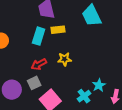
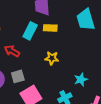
red arrow: (39, 64) -> (12, 51), moved, turned 49
cyan star: (99, 85) -> (81, 80), moved

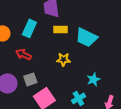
cyan trapezoid: (86, 20) -> (86, 37), moved, turned -45
cyan rectangle: (30, 31) -> (29, 28), moved

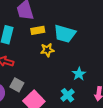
yellow star: (63, 59) -> (47, 50), moved
gray square: (30, 79) -> (17, 85), turned -32

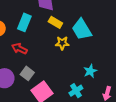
yellow rectangle: (38, 30) -> (55, 22), turned 32
cyan trapezoid: (65, 34) -> (82, 29), turned 35

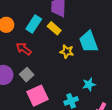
yellow rectangle: (55, 22) -> (54, 28), moved

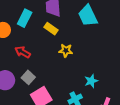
cyan rectangle: (34, 24) -> (25, 18), moved
cyan trapezoid: (89, 42) -> (88, 16), moved

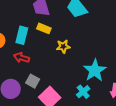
cyan rectangle: (25, 18) -> (22, 35), moved
cyan star: (91, 81) -> (95, 70), size x1.6

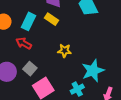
yellow star: (63, 46) -> (64, 51), moved

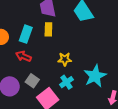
yellow rectangle: (52, 19) -> (48, 29), turned 64
cyan cross: (77, 89) -> (66, 82), moved

